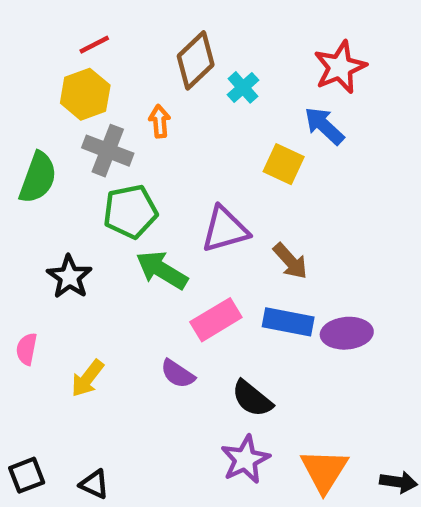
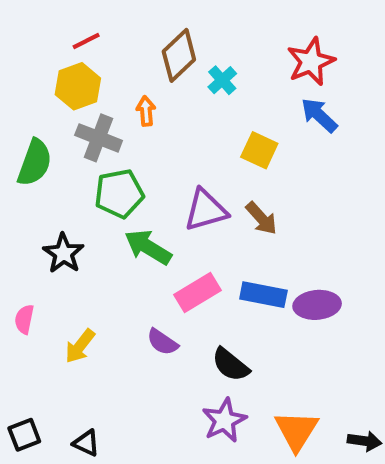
blue arrow: (324, 126) -> (319, 115), moved
brown arrow: (290, 261) -> (261, 218), moved

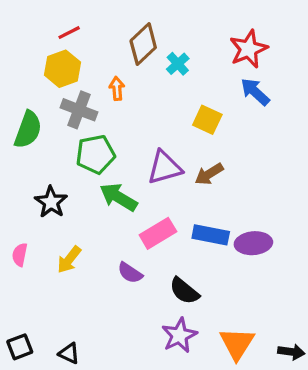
brown arrow: (261, 218) -> (209, 174), turned 100
yellow arrow: (80, 346) -> (69, 260), moved

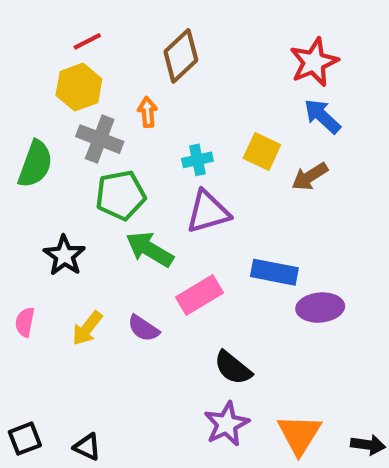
cyan cross: (178, 64) -> (197, 160), moved, turned 30
brown arrow: (209, 174) -> (310, 176), moved
blue rectangle: (211, 235) -> (274, 272), moved
purple semicircle: (130, 273) -> (143, 328), moved

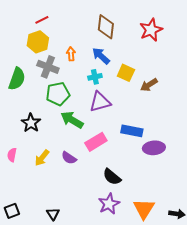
brown diamond: (181, 56) -> (106, 27), moved, turned -40
blue arrow: (322, 116) -> (101, 56), moved
black triangle: (87, 447) -> (53, 214), moved, turned 32

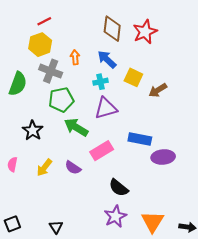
red star: (151, 30) -> (145, 32), moved

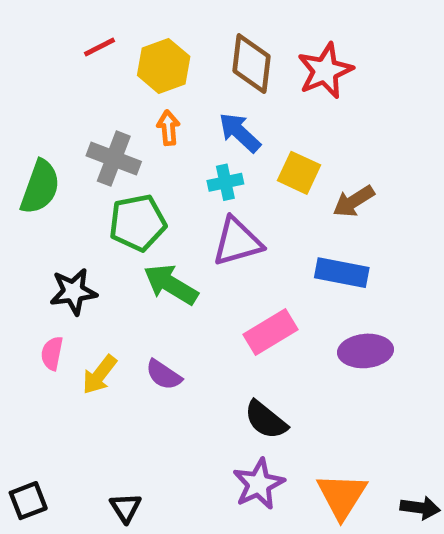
yellow hexagon: (40, 45) -> (164, 66), moved
black star: (33, 130) -> (73, 292), turned 30
blue rectangle: (140, 139) -> (342, 273), moved
pink rectangle: (102, 151) -> (271, 332), moved
pink semicircle: (12, 164) -> (52, 353), moved

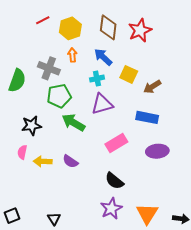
yellow arrow: (99, 375) -> (43, 161), turned 54

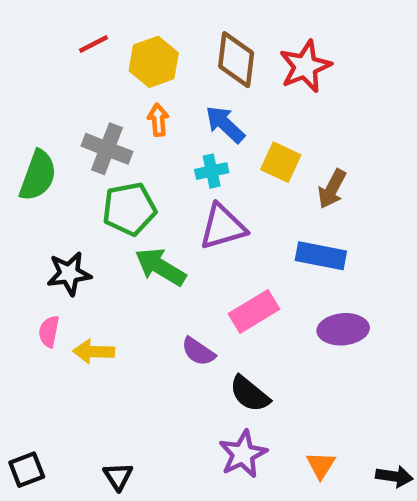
brown arrow: (152, 87) -> (332, 189), turned -30
purple semicircle: (70, 161) -> (198, 352), moved
orange triangle: (147, 214) -> (321, 465), size x0.6

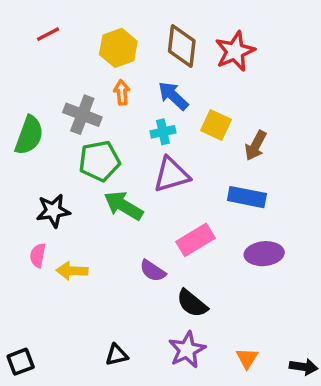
red line: (94, 44) -> (48, 34), moved
black triangle: (118, 476) -> (117, 355), moved, turned 50

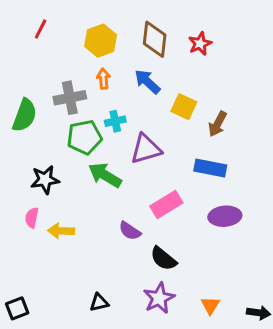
red line: (48, 34) -> (41, 29), turned -36
red star: (235, 51) -> (200, 44), size x0.7
gray cross: (82, 115) -> (70, 98), turned -32
cyan cross: (163, 132) -> (115, 121), moved

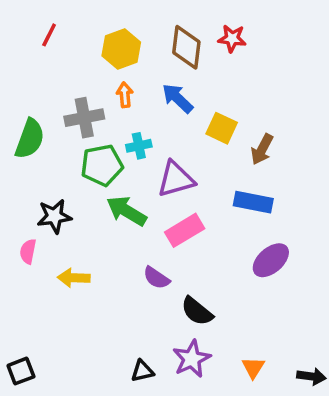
red star: (200, 44) -> (232, 38), moved, turned 30
pink rectangle: (166, 205) -> (185, 230), moved
purple ellipse: (225, 216) -> (271, 260), turned -36
pink semicircle: (32, 218) -> (28, 251), moved
black triangle: (99, 302) -> (142, 371), moved

